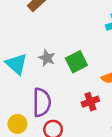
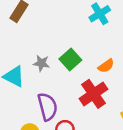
red cross: (90, 102) -> (94, 94), size x1.6

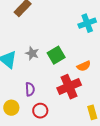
purple semicircle: (47, 107) -> (30, 89), size x0.6

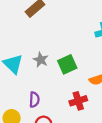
red cross: (69, 87) -> (78, 101), size x0.7

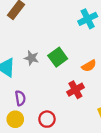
purple semicircle: (34, 100) -> (20, 98), moved

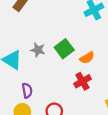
orange semicircle: (89, 66) -> (87, 58), moved

